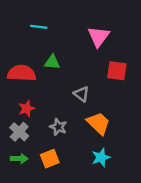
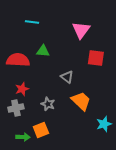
gray cross: (19, 132) -> (16, 108), turned 35
cyan star: (101, 157) -> (104, 124), moved
green arrow: (19, 159) -> (23, 137), moved

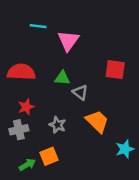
pink triangle: (81, 30) -> (68, 41), moved
green triangle: (43, 51) -> (62, 78), moved
green arrow: (23, 137) -> (27, 165), turned -32

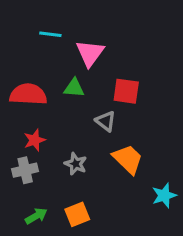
red square: (115, 70) -> (126, 91), moved
green triangle: (62, 78) -> (74, 88), moved
orange square: (49, 156) -> (77, 214), moved

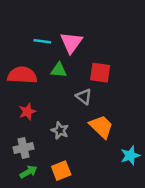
cyan line: (50, 34) -> (42, 41), moved
gray cross: (25, 170) -> (23, 148), moved

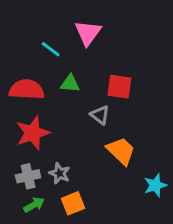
cyan line: (42, 41) -> (51, 49), turned 30
pink triangle: (71, 43) -> (88, 33), moved
red star: (27, 112) -> (33, 133), size x1.6
gray star: (60, 130) -> (60, 173), moved

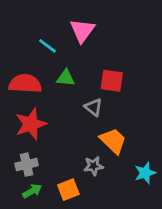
gray star: (60, 173) -> (94, 166), moved, turned -30

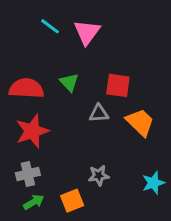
cyan line: (47, 46) -> (50, 26), moved
green triangle: (66, 78) -> (69, 82), turned 42
gray triangle: (94, 107) -> (99, 113), turned -42
orange trapezoid: (113, 141) -> (140, 122), moved

